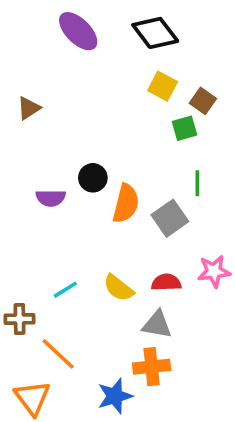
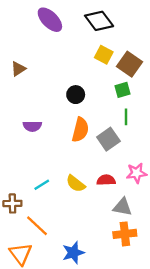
brown square: (203, 101) -> (130, 64), size x1.5
green square: (185, 128) -> (122, 90), moved
black circle: (93, 178) -> (76, 95), moved
gray triangle: (157, 325) -> (122, 207), moved
orange cross: (152, 367) -> (125, 234), moved

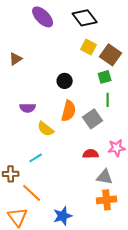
yellow semicircle: (76, 184) -> (46, 129), moved

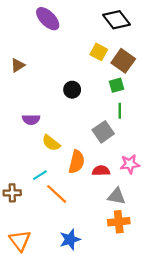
black diamond: (85, 18) -> (117, 20), moved
orange semicircle: (69, 111) -> (77, 162), moved
orange line: (32, 193) -> (57, 194), moved

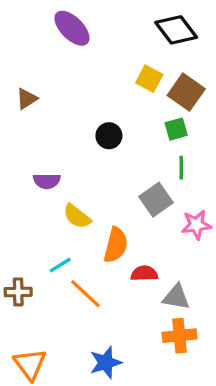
pink star: (130, 164) -> (196, 225), moved
red semicircle: (101, 171) -> (144, 273), moved

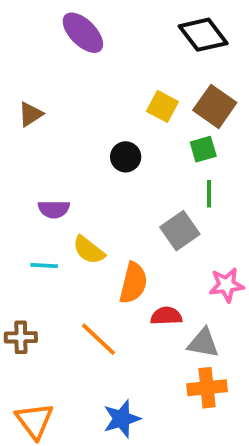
yellow square: (149, 79) -> (162, 106), moved
pink star: (196, 225) -> (226, 285), moved
cyan line: (60, 265) -> (44, 266), moved, turned 35

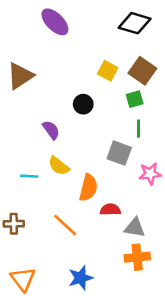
black diamond: (203, 35) -> (135, 23), turned -36
brown triangle: (31, 114) -> (20, 76), size x1.6
purple semicircle: (54, 209) -> (51, 130), moved, turned -126
gray square: (180, 231) -> (119, 153), turned -35
pink star: (226, 285) -> (150, 174), moved

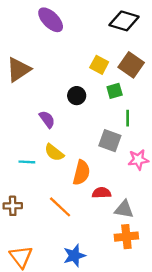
green square: (135, 99) -> (115, 91), moved

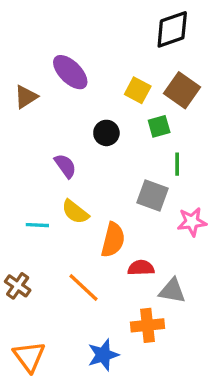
purple ellipse: (51, 20) -> (70, 72), moved
black diamond: (124, 21) -> (172, 29), turned -36
brown triangle: (19, 70) -> (26, 97), size x0.7
brown cross: (13, 206) -> (18, 286), turned 36
orange cross: (126, 237) -> (148, 325), moved

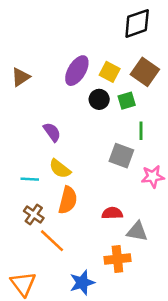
purple ellipse: (70, 72) -> (77, 71), moved, turned 76
black circle: (106, 133) -> (99, 99), moved
orange semicircle: (113, 240) -> (68, 200), moved
brown cross: (18, 286) -> (34, 215), moved
orange line: (83, 287) -> (52, 241), moved

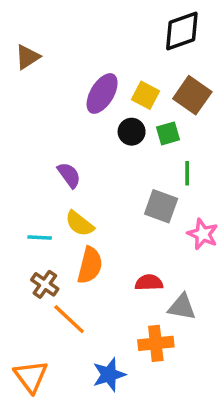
brown triangle: (21, 77) -> (27, 57), moved
pink star: (153, 177) -> (203, 234), turned 30

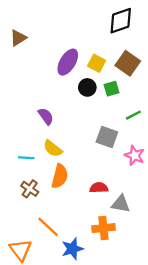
green line: (187, 173) -> (133, 115), moved, turned 63
orange line: (69, 319) -> (48, 227), moved

